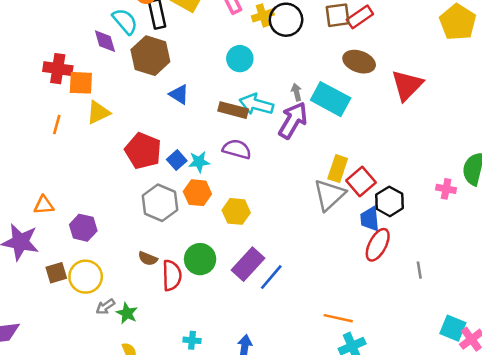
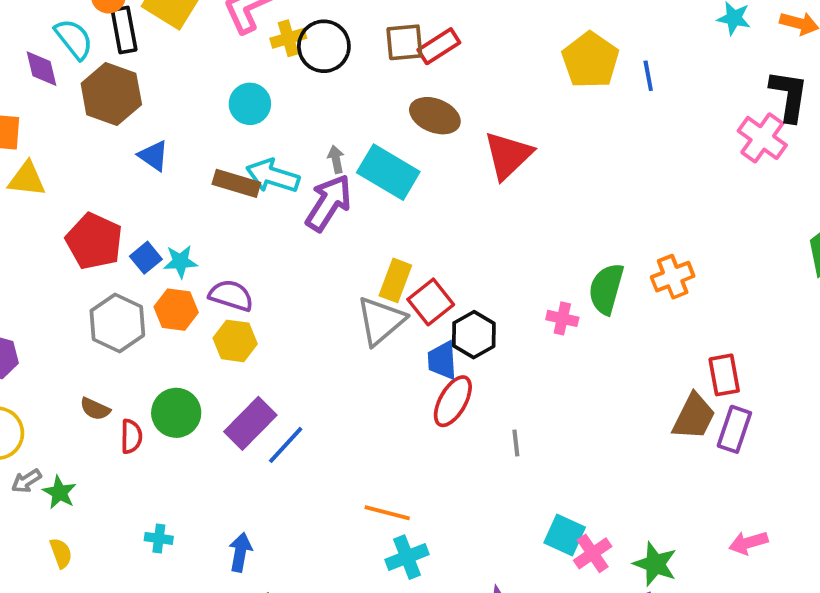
yellow triangle: (98, 112) -> (27, 179), turned 30
purple semicircle: (237, 149) -> (231, 295), moved
red semicircle: (172, 275) -> (131, 436), size x0.7

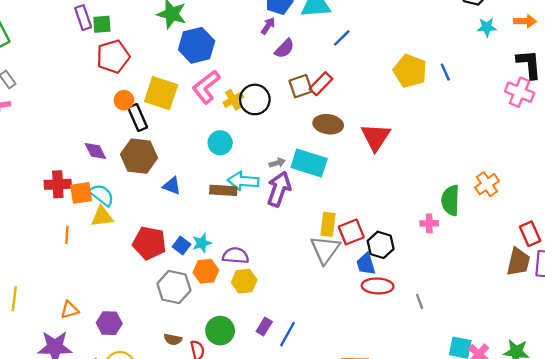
cyan semicircle: (74, 39) -> (102, 195), moved
gray arrow: (336, 159) -> (277, 163), turned 98
red square: (431, 302) -> (351, 232), turned 30
red ellipse: (453, 401) -> (378, 286), turned 76
purple rectangle: (250, 423) -> (264, 327), size x0.6

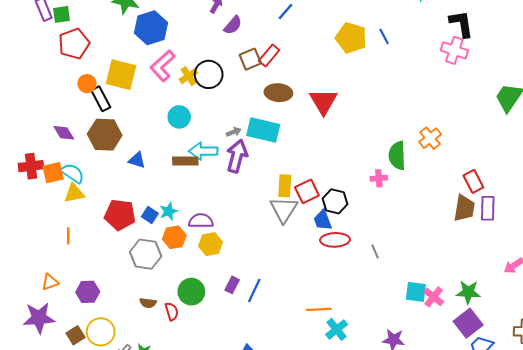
orange line: (67, 235) -> (68, 236), moved

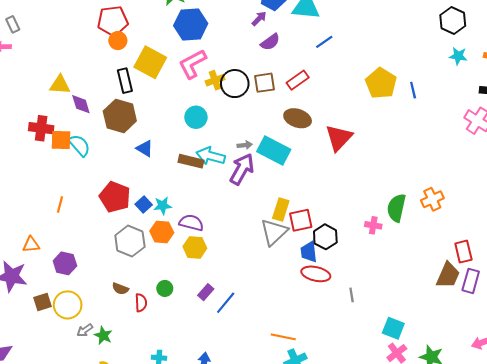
brown square: (250, 59) -> (265, 83), moved
orange circle: (87, 84) -> (118, 41), moved
yellow triangle: (74, 193) -> (60, 85), moved
green circle: (191, 292) -> (165, 288), size x0.6
cyan square: (416, 292) -> (393, 328), moved

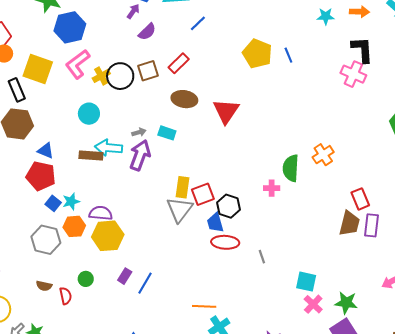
cyan rectangle: (274, 150) -> (167, 133), size x0.6
red pentagon: (115, 197) -> (41, 176), moved
yellow hexagon: (195, 247) -> (108, 236), size x1.4

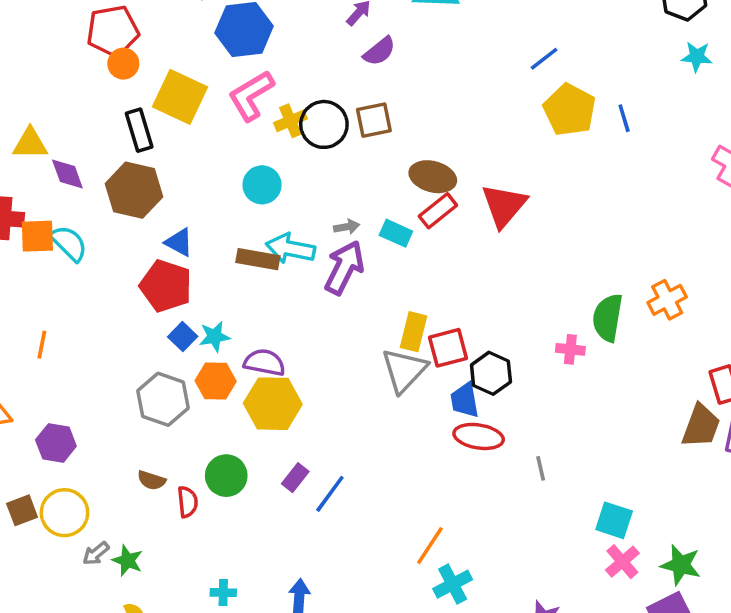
blue line: (198, 23) -> (544, 59), moved
red rectangle: (179, 63) -> (438, 211), moved
green circle: (86, 279) -> (226, 476), size x1.5
orange line: (204, 306) -> (430, 546), turned -65

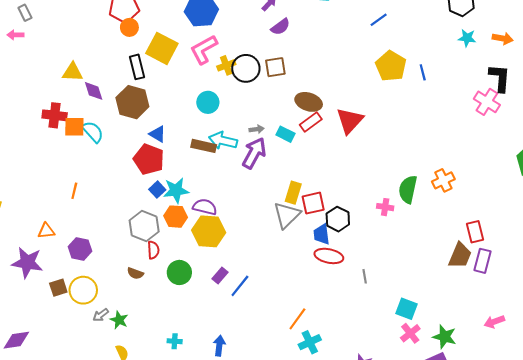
blue line: (544, 59) -> (379, 20), moved
cyan star: (214, 337) -> (176, 190), size x1.4
red semicircle: (188, 502) -> (153, 250), moved

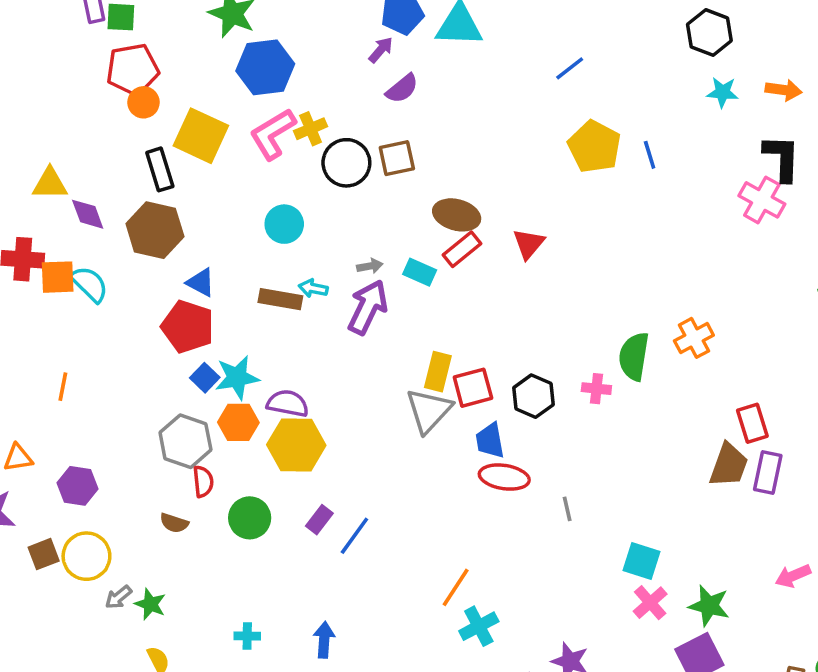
yellow cross: (226, 65) -> (311, 129), moved
red triangle: (350, 121) -> (529, 244), size x0.7
cyan arrow: (223, 141) -> (313, 288), size x0.6
black hexagon: (338, 219) -> (533, 396), moved

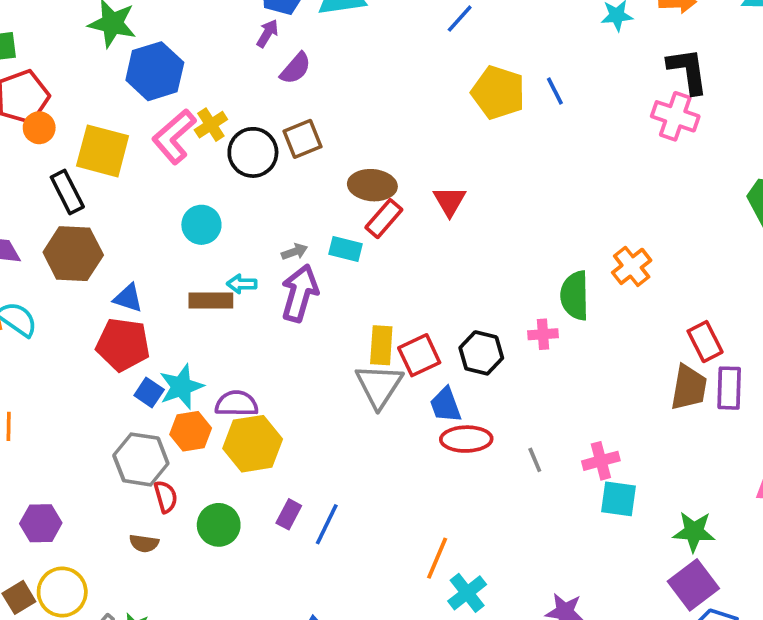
pink cross: (650, 603) -> (601, 461), moved, turned 36

